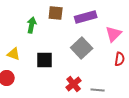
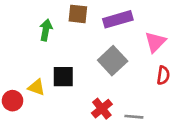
yellow triangle: (14, 54) -> (37, 87), moved

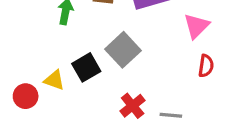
gray square: (113, 61) -> (123, 50), moved
black square: (63, 77) -> (86, 67), turned -30

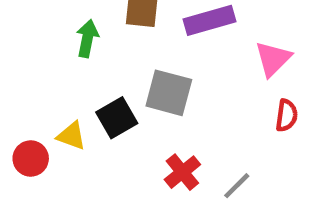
gray square: (123, 50) -> (169, 93), turned -32
gray line: (171, 115) -> (237, 186), turned -50

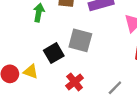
yellow triangle: (71, 136) -> (31, 72), moved
red cross: (182, 172) -> (75, 82), moved

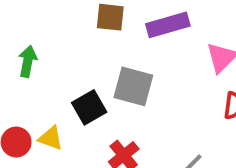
green arrow: (39, 13) -> (28, 61), moved

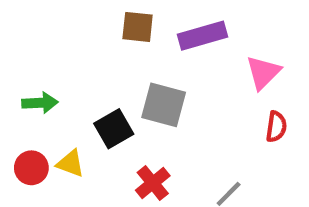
green arrow: (28, 61) -> (40, 103), moved, turned 76

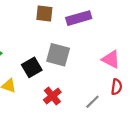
pink triangle: (263, 72) -> (111, 59), moved, turned -48
red semicircle: (276, 127) -> (117, 87), moved

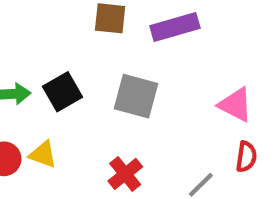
black square: (32, 67) -> (62, 92), moved

